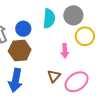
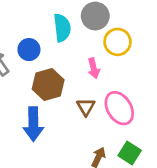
brown hexagon: (20, 50) -> (48, 85), moved
pink ellipse: (77, 82) -> (119, 108), turned -75

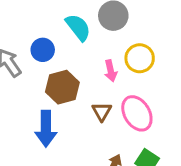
cyan semicircle: (62, 28) -> (78, 27), turned -32
yellow circle: (118, 42) -> (140, 58), moved

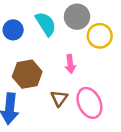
blue circle: (43, 50) -> (13, 30), moved
yellow circle: (140, 58) -> (100, 36), moved

